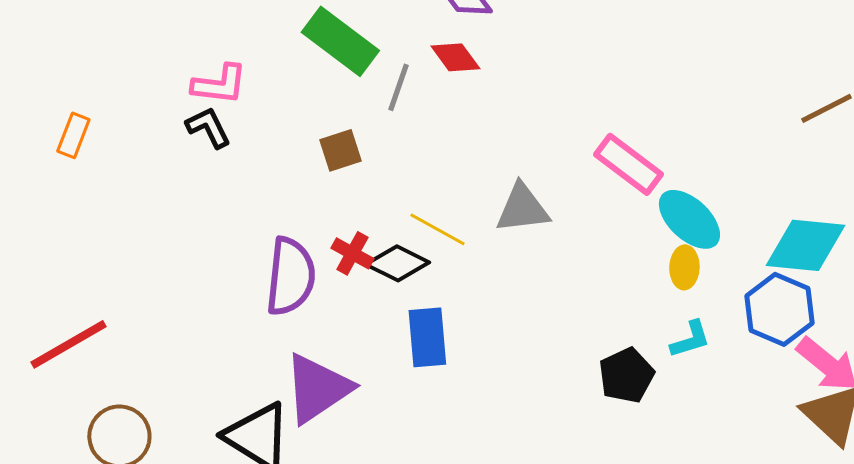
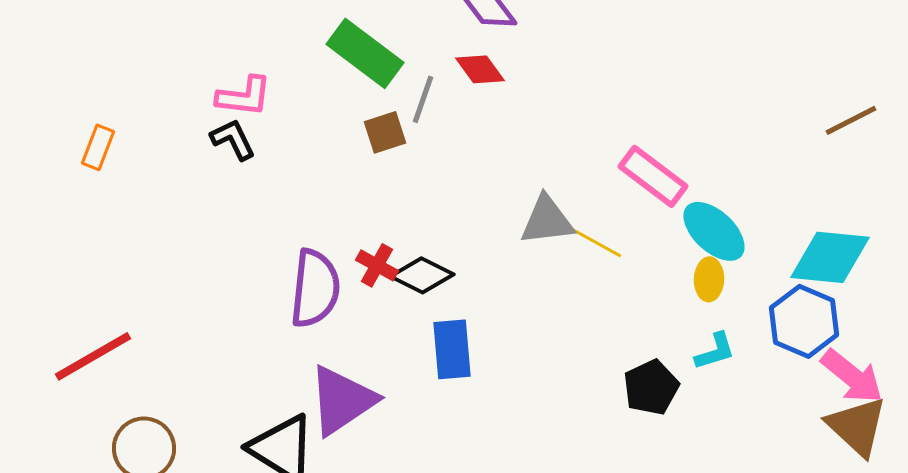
brown square: (340, 150) -> (385, 132), moved
yellow line: (437, 229) -> (594, 241), moved

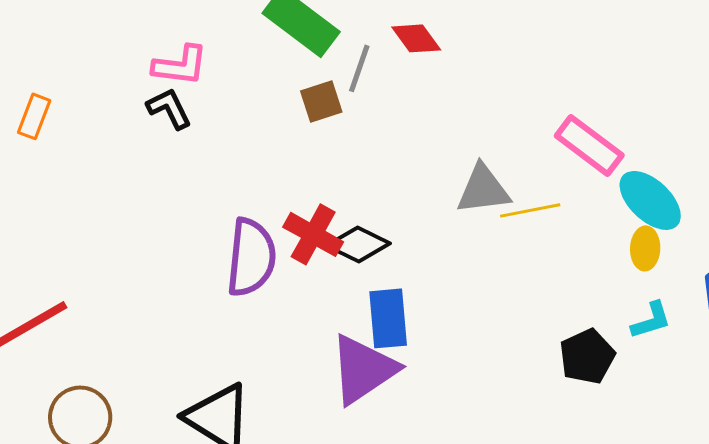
yellow line: (594, 241) -> (530, 210), turned -40
red cross: (377, 265) -> (313, 234), size x1.4
purple triangle: (342, 400) -> (363, 369), moved

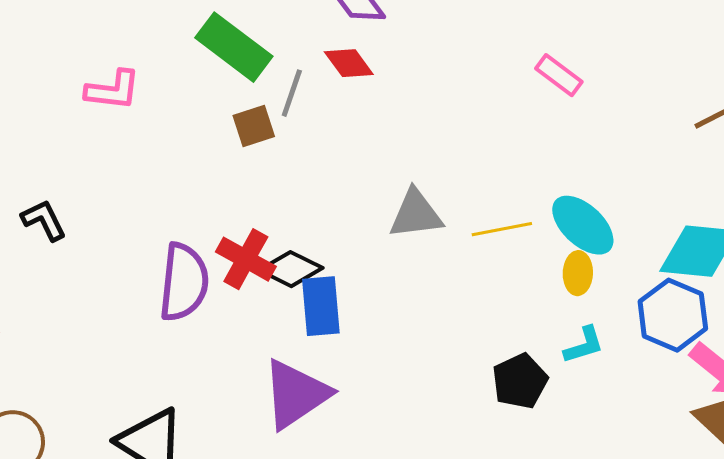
black L-shape: (169, 108) -> (44, 220), moved
pink rectangle: (589, 145) -> (559, 75), moved, size x0.7
yellow line: (530, 210) -> (502, 229), moved
blue rectangle: (388, 318) -> (321, 306), moved

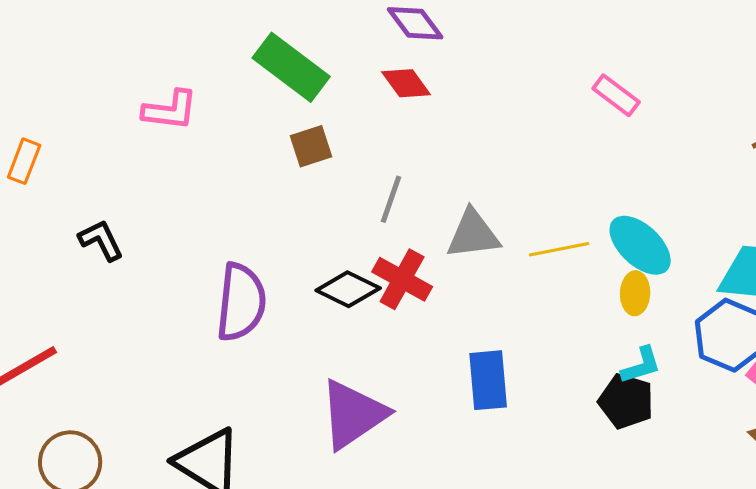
gray line: (292, 93) -> (391, 199), moved
red cross: (246, 259) -> (402, 279), moved
blue rectangle: (321, 306) -> (488, 380), moved
black pentagon: (520, 381) -> (626, 401), moved, turned -30

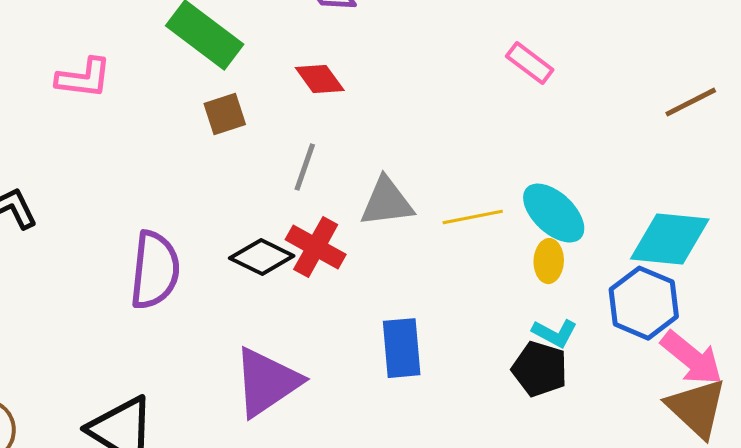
red diamond: (406, 83) -> (320, 79), moved
cyan L-shape: (641, 365) -> (555, 333), turned 45

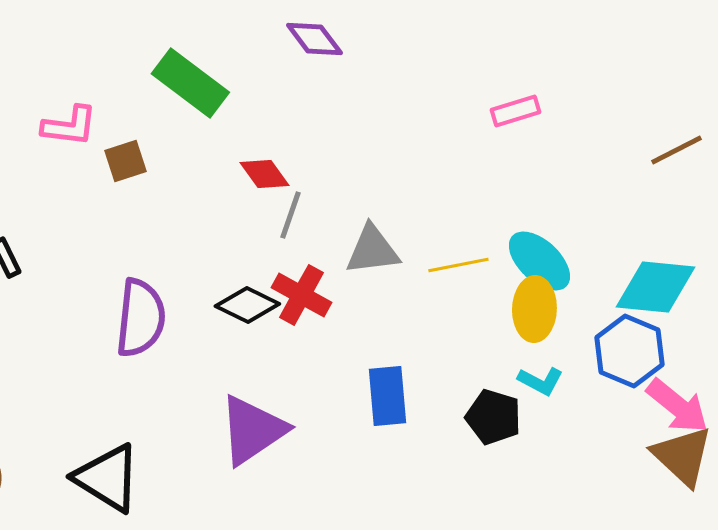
pink rectangle: (530, 63) -> (515, 111), turned -54
red diamond: (320, 79) -> (264, 174), moved
brown square: (225, 114) -> (125, 161), moved
yellow ellipse: (549, 261) -> (534, 309), size x1.5
black pentagon: (540, 369) -> (493, 417), moved

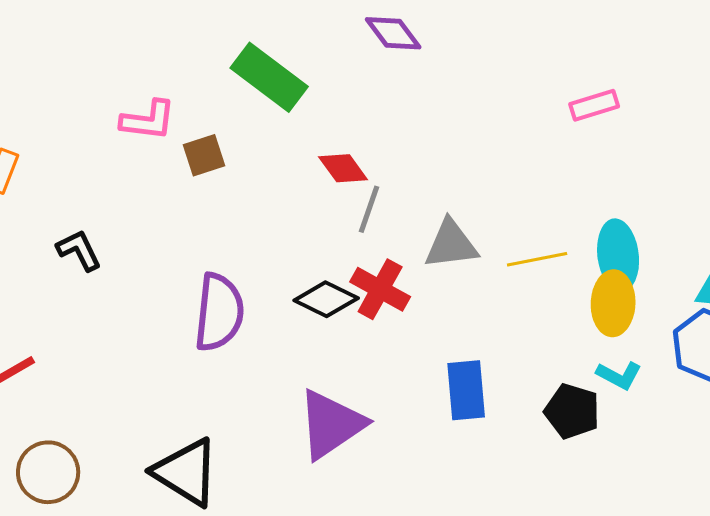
cyan ellipse: (539, 261) -> (618, 255), turned 40

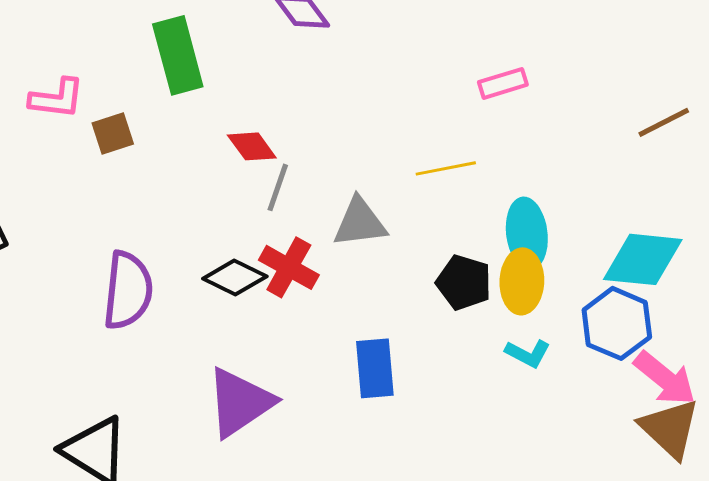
green rectangle: (269, 77) -> (178, 55), turned 38
yellow line: (537, 259) -> (446, 168), moved
black pentagon: (572, 411) -> (464, 282), moved

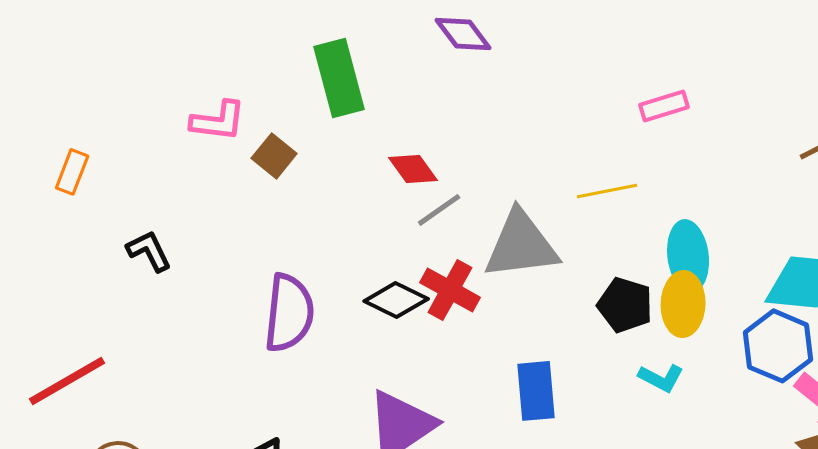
brown square: (113, 133) -> (274, 156), turned -33
gray line: (278, 187) -> (439, 210), turned 36
gray triangle: (360, 222) -> (521, 245), size x1.4
cyan L-shape: (528, 353) -> (661, 378), moved

